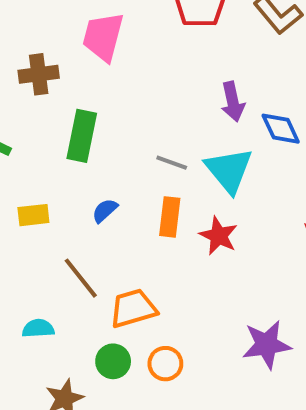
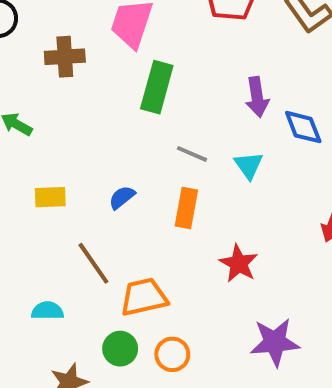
green rectangle: (82, 136) -> (157, 87), moved
cyan triangle: (229, 170) -> (249, 165), size x0.6
red star: (219, 236) -> (239, 264), moved

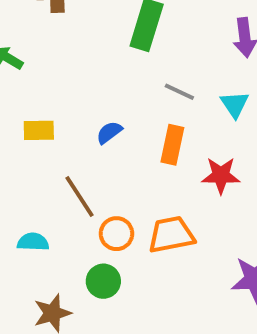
red star: (239, 264) -> (221, 175), moved, turned -30
orange trapezoid: (144, 297) -> (171, 235), moved
orange circle: (172, 354) -> (116, 234), moved

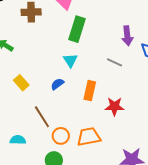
gray line: (179, 92) -> (114, 62), moved
cyan triangle: (235, 104) -> (70, 60), moved
yellow rectangle: (39, 130) -> (21, 83), turned 49

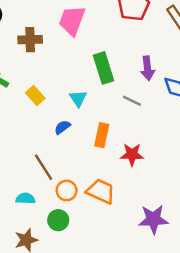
green rectangle: (77, 29) -> (104, 68), moved, turned -35
yellow rectangle: (21, 83) -> (35, 96), moved
orange trapezoid: (89, 137) -> (101, 191), turned 35
cyan semicircle: (18, 140) -> (25, 199), moved

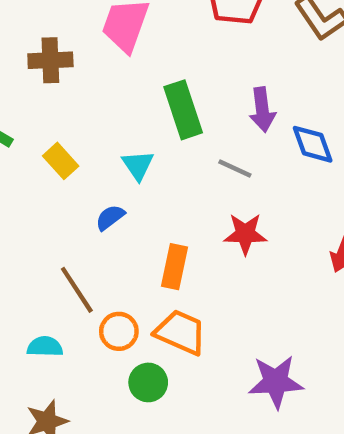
orange rectangle: (102, 135) -> (175, 267), moved
red star: (132, 154) -> (245, 234), moved
green circle: (58, 220) -> (148, 382), moved

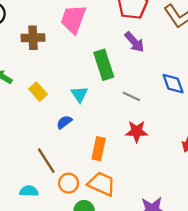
purple arrow: (262, 110) -> (134, 42), moved, turned -35

